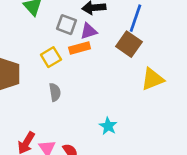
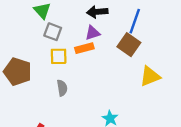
gray square: (67, 25) -> (53, 32), moved
yellow square: (51, 57) -> (59, 56), turned 30

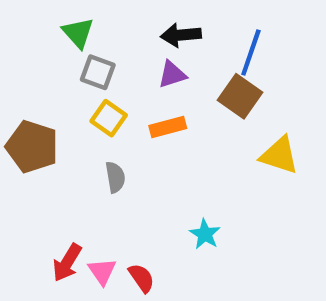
orange rectangle: (84, 48) -> (168, 127), moved
yellow square: (59, 56) -> (109, 118), turned 36
yellow triangle: (150, 76) -> (279, 155), turned 40

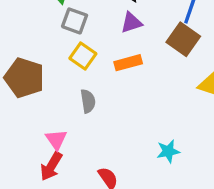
cyan star: (205, 234) -> (168, 151), moved, turned 30
pink triangle: (102, 271) -> (56, 140), moved

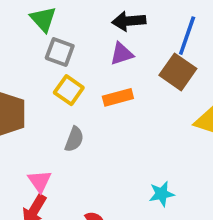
gray semicircle: (88, 101) -> (74, 139), turned 30

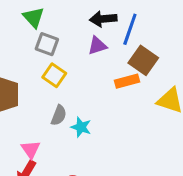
blue line: (187, 36) -> (130, 29), moved
orange rectangle: (118, 97) -> (127, 81), moved
cyan star: (162, 194) -> (81, 127), moved, turned 30

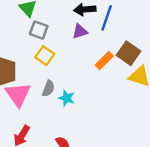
brown square: (143, 60) -> (129, 53), moved
orange rectangle: (127, 81) -> (104, 60), turned -30
pink triangle: (31, 149) -> (18, 94), moved, size x1.6

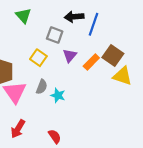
gray square: (39, 30) -> (55, 35), moved
purple triangle: (80, 31) -> (70, 56), moved, turned -32

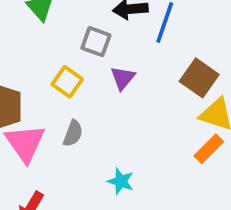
orange rectangle: (91, 62) -> (209, 149), moved
cyan star: (58, 95) -> (121, 181), moved

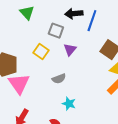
gray semicircle: (73, 133) -> (59, 79), moved, turned 48

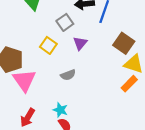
gray square: (56, 31) -> (65, 22), turned 35
cyan star: (69, 104) -> (60, 110), moved

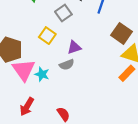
purple triangle: (80, 43) -> (74, 47), moved, turned 32
cyan star: (60, 110) -> (42, 74), moved

